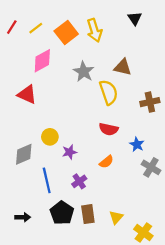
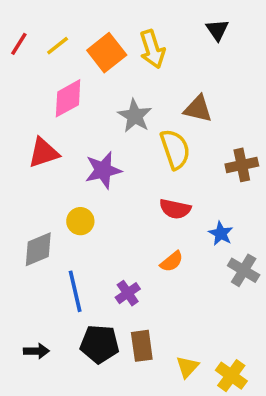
red triangle: (27, 94) -> (43, 153), turned -42
purple star: (69, 152) -> (103, 170), moved, size x1.5
black pentagon: (62, 213) -> (100, 344), turned -30
yellow triangle: (116, 217) -> (187, 367), moved

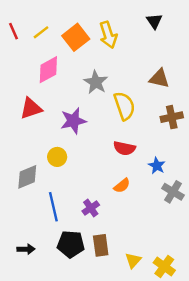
red line: (19, 44) -> (14, 31), turned -56
brown triangle: (198, 109) -> (159, 78), moved

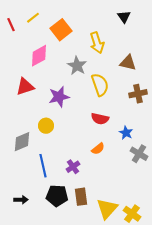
yellow line: (41, 32) -> (33, 18), moved
yellow arrow: (108, 35) -> (97, 43), moved
yellow triangle: (133, 260) -> (107, 209), size x1.6

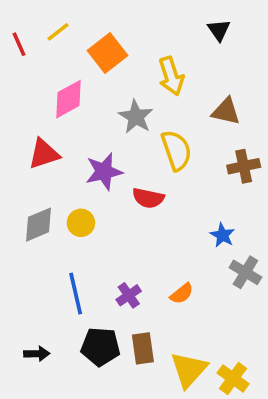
red semicircle: (100, 119) -> (148, 198), moved
gray diamond: (22, 142) -> (39, 225), moved
orange semicircle: (98, 149) -> (182, 294), moved

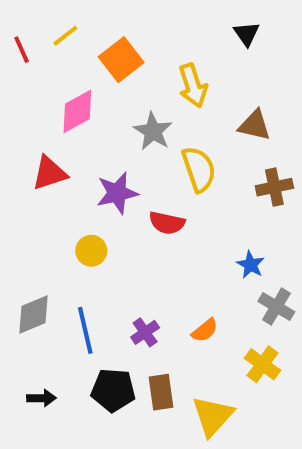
gray diamond: (39, 225) -> (34, 314), moved
yellow cross: (233, 378) -> (263, 364), moved

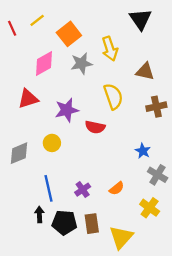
black triangle: (247, 34) -> (141, 19), size x1.5
gray star: (153, 131) -> (81, 63), moved, turned 30
gray diamond: (34, 314) -> (19, 153), moved
black arrow: (41, 398) -> (39, 215), moved, turned -91

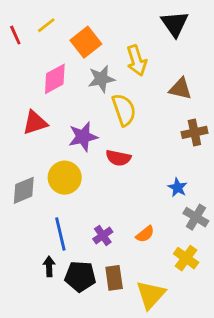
yellow semicircle: (113, 96) -> (124, 110), moved
yellow circle: (52, 143) -> (65, 178), size x1.5

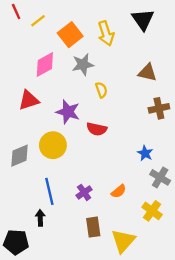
red line: (15, 35) -> (16, 12), moved
yellow arrow: (137, 60) -> (106, 33), moved
yellow semicircle: (124, 110) -> (101, 90), size x0.6
purple star: (83, 137) -> (68, 112), turned 30
black pentagon: (80, 276) -> (16, 242), moved

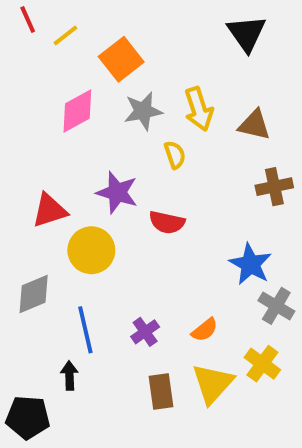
yellow arrow: (106, 33) -> (199, 109), moved
red triangle: (29, 100) -> (50, 210), moved
blue star: (145, 153) -> (250, 264), size x1.5
gray diamond: (20, 156) -> (34, 294), moved
yellow triangle: (123, 241) -> (213, 384), moved

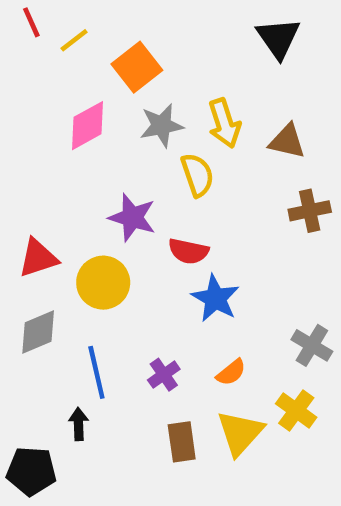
yellow semicircle: (175, 155) -> (197, 175), size x1.4
red triangle: (50, 210) -> (38, 258), moved
blue star: (250, 264) -> (215, 298), moved

